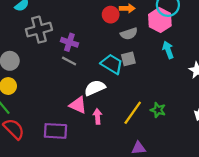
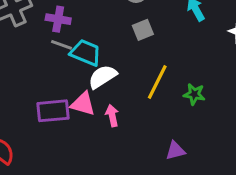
cyan trapezoid: (112, 64) -> (86, 53), moved
yellow line: (133, 113) -> (157, 82), moved
purple rectangle: (55, 131) -> (53, 111), moved

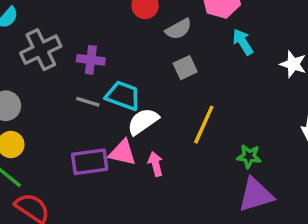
gray line: (61, 45) -> (88, 102), moved
green star: (194, 94) -> (249, 156), moved
purple triangle: (175, 151) -> (256, 195), moved, size x1.6

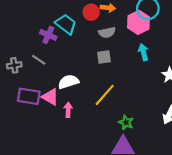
gray cross: (41, 50) -> (14, 65), moved, size x0.6
cyan trapezoid: (123, 96) -> (66, 24), moved

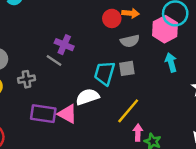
cyan trapezoid: (66, 24) -> (105, 73), moved, turned -110
gray line: (39, 60) -> (54, 60), moved
pink arrow: (68, 110) -> (138, 133), moved

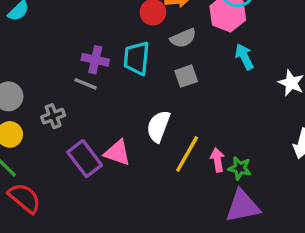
cyan trapezoid: (105, 73) -> (137, 58), moved
white semicircle: (87, 97) -> (158, 126), moved, turned -40
yellow line: (128, 111) -> (187, 154), moved
purple rectangle: (43, 114) -> (85, 159), turned 55

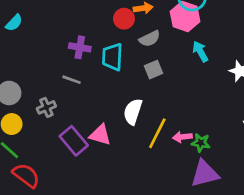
purple cross: (95, 60) -> (80, 47), moved
pink arrow: (217, 160) -> (182, 137), turned -84

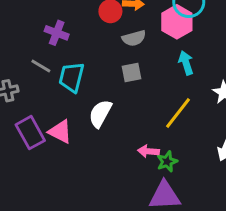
cyan trapezoid: (112, 57) -> (71, 77), moved
yellow line: (157, 133) -> (178, 113), moved
green star: (201, 143) -> (167, 162), turned 30

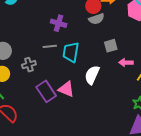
gray semicircle: (134, 38) -> (96, 19), moved
gray line: (41, 66) -> (50, 46), turned -32
pink arrow: (148, 151) -> (126, 63), moved

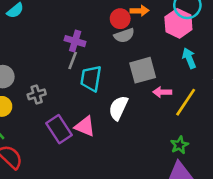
gray line: (50, 46) -> (73, 60), moved, turned -64
gray square: (111, 46) -> (143, 70), size x1.5

